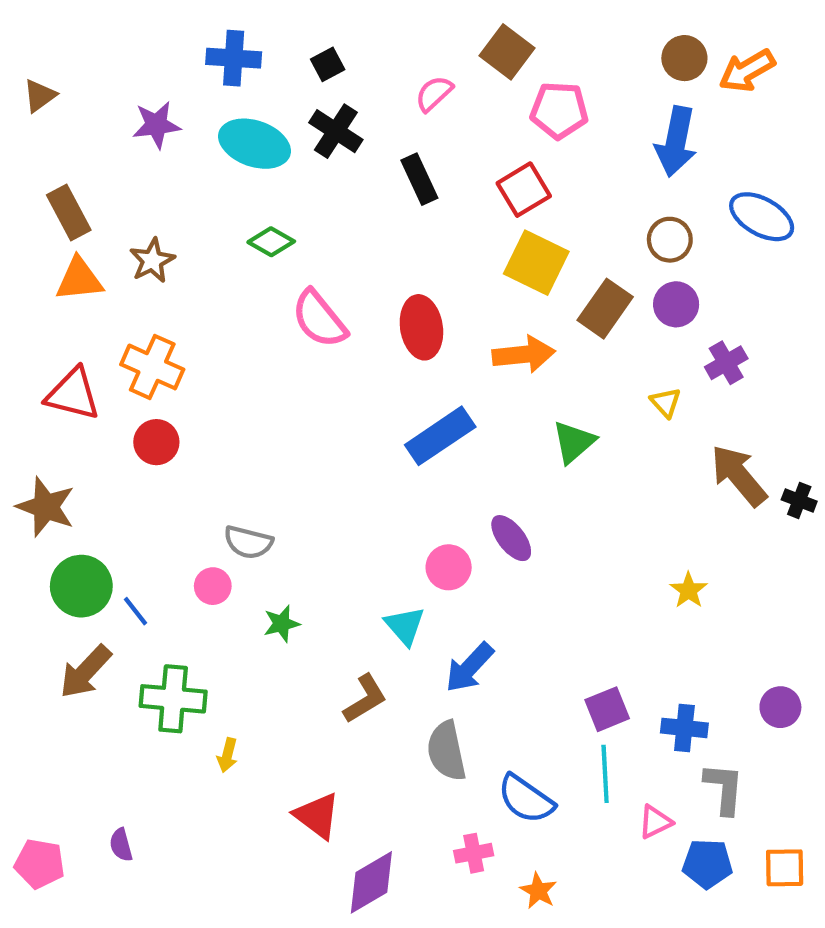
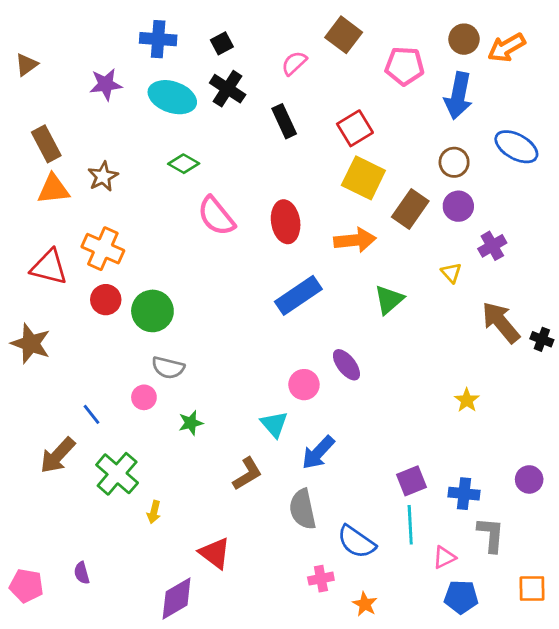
pink pentagon: (559, 110) -> (405, 66), moved
green circle: (81, 586) -> (152, 311), moved
green cross: (173, 699) -> (117, 474), turned 36
blue pentagon: (707, 864) -> (461, 597), moved
purple diamond: (371, 882) -> (177, 598), moved

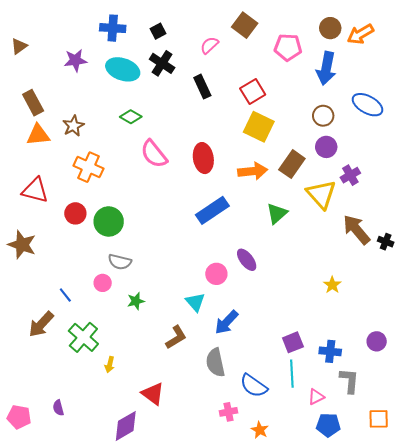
brown rectangle: (410, 209) -> (292, 164), moved
orange cross: (103, 249) -> (88, 167), moved
yellow triangle: (451, 273) -> (321, 194), size x2.0

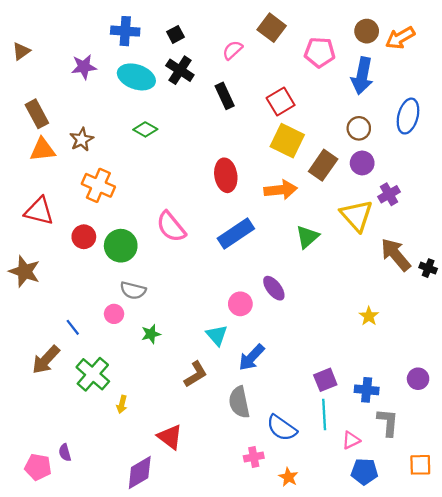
blue ellipse: (368, 105) -> (408, 116), turned 76
pink semicircle: (154, 154) -> (171, 227), moved
brown rectangle: (292, 164) -> (323, 165), moved
pink pentagon: (19, 417) -> (38, 467), moved

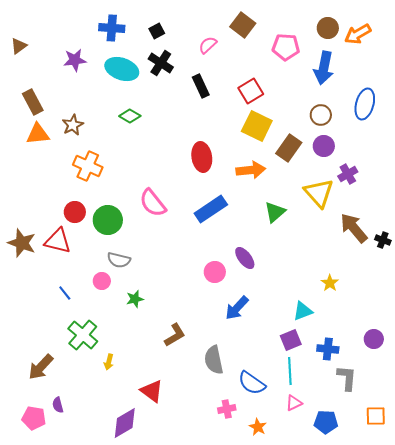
red triangle: (39, 211) -> (58, 241), moved
cyan triangle: (217, 335) -> (303, 311), moved, turned 50
blue arrow: (252, 357) -> (237, 308), moved
brown arrow: (46, 360) -> (41, 367), moved
pink triangle: (351, 440) -> (294, 403), moved

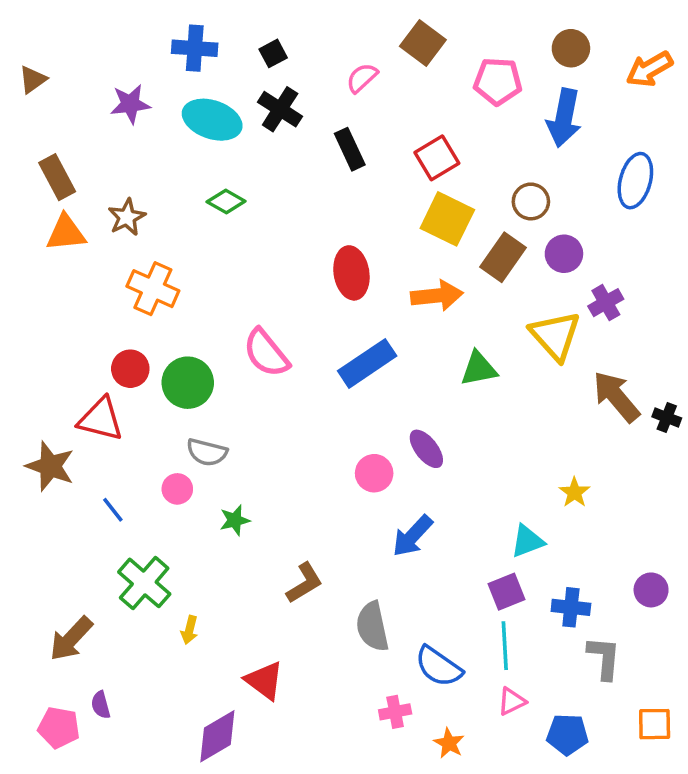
orange arrow: (358, 34) -> (649, 69), moved
brown circle: (321, 115) -> (531, 201), moved
green triangle: (275, 212) -> (479, 369), turned 30
brown star: (22, 243) -> (50, 466), moved

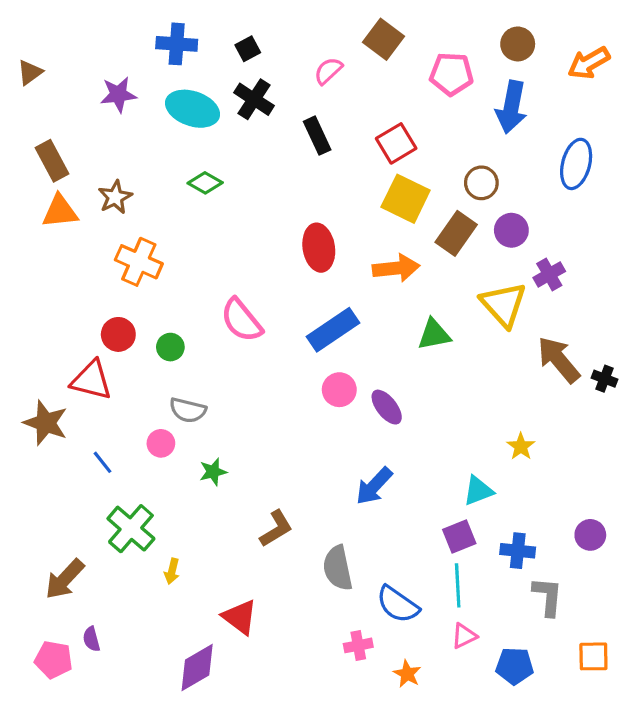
green circle: (188, 383) -> (170, 347), size x0.6
pink circle: (374, 473) -> (339, 390), moved

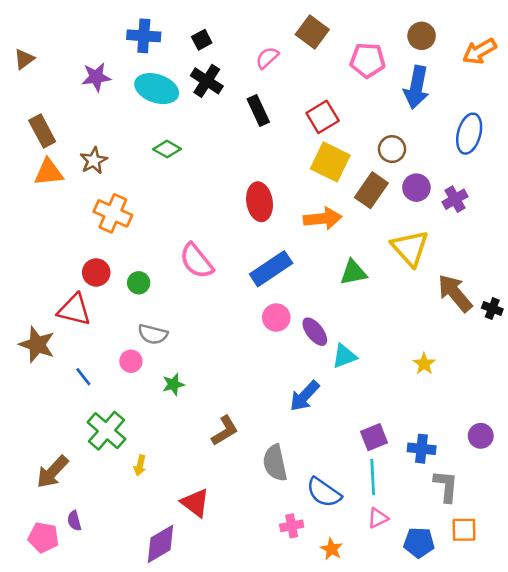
purple cross: (549, 274) -> (455, 199), moved
cyan triangle: (478, 491) -> (344, 356), moved
orange square: (593, 656) -> (464, 530), moved

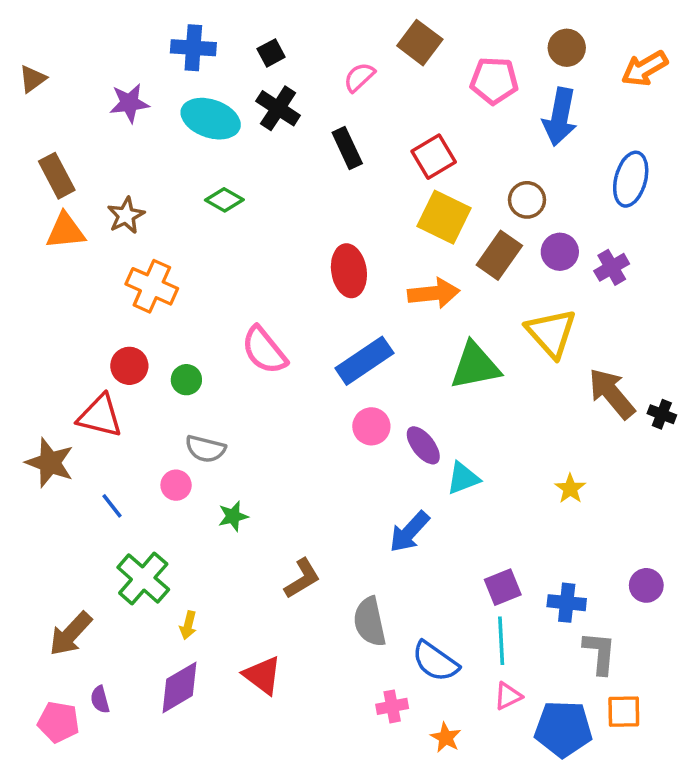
green triangle: (353, 272) -> (475, 366), size x1.4
blue pentagon: (419, 543) -> (563, 729), size x1.4
purple diamond: (160, 544) -> (179, 687), moved

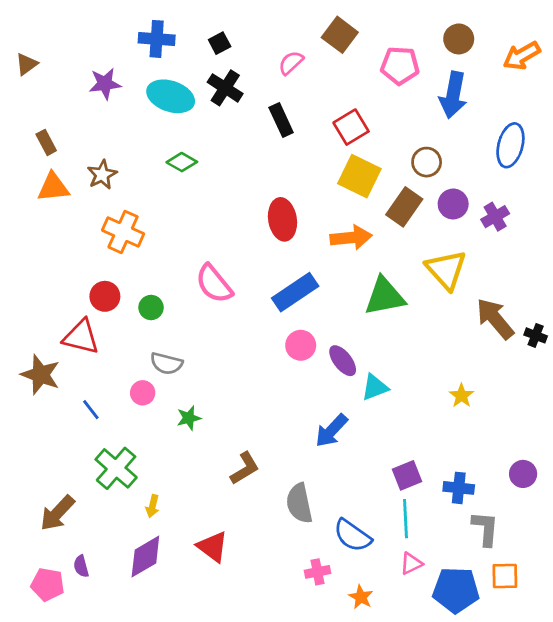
brown rectangle: (57, 176) -> (46, 142), size x0.7

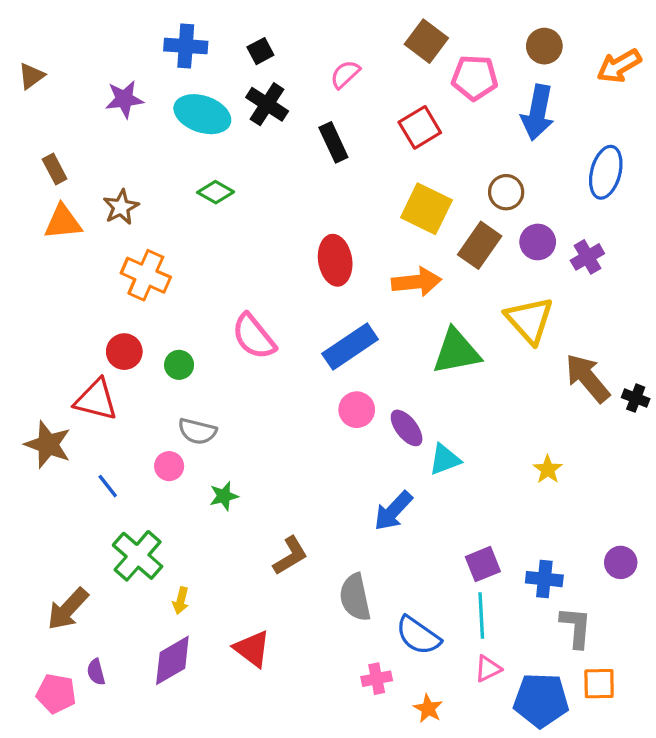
brown square: (340, 35) -> (426, 41), moved
red square: (351, 127) -> (420, 127), moved

